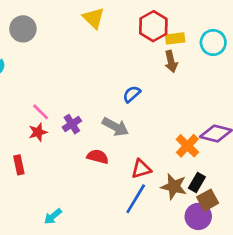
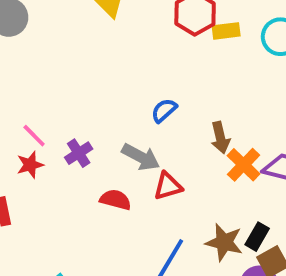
brown arrow: (171, 62) -> (220, 138), moved
orange cross: (187, 146) -> (244, 165), moved
red triangle: (141, 169) -> (168, 186), moved

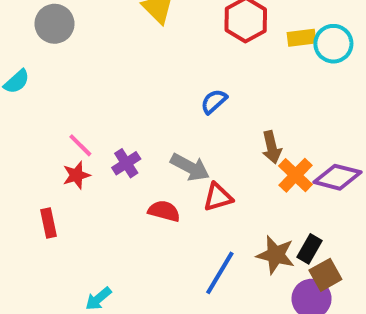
yellow rectangle: (226, 31) -> (302, 38), moved
blue semicircle: (164, 110) -> (214, 101), moved

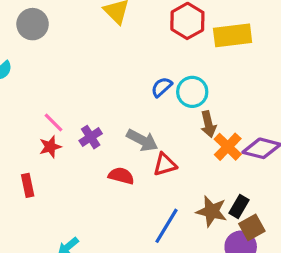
yellow rectangle: (302, 38) -> (233, 35), size x1.6
cyan circle: (333, 44) -> (192, 92), moved

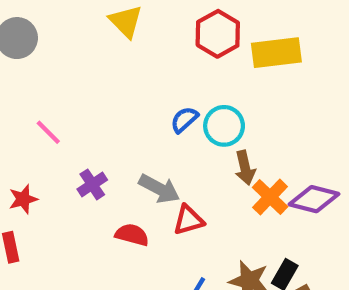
pink line: (53, 123) -> (48, 132), moved
red star: (50, 147) -> (23, 199), moved

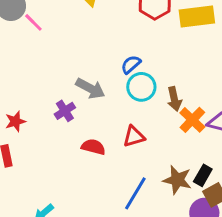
cyan circle: (224, 126) -> (141, 87), moved
pink line: (48, 132) -> (33, 22), moved
gray arrow: (159, 189) -> (90, 88), moved

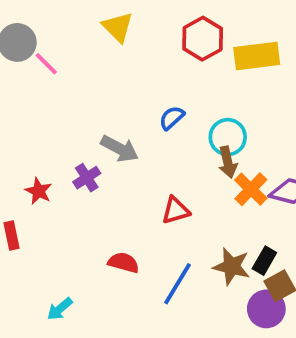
cyan circle: (141, 87) -> (228, 137), moved
red star: (15, 121) -> (39, 191), moved, turned -30
red semicircle: (93, 147) -> (123, 263), moved

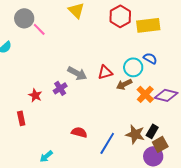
blue semicircle: (172, 118) -> (150, 58), moved, turned 72
brown arrow: (228, 162) -> (124, 84), moved, turned 77
red triangle: (176, 210) -> (105, 72), moved

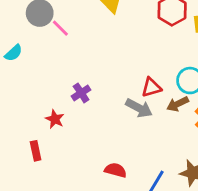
gray arrow: (77, 73) -> (139, 108), moved
purple cross: (60, 88) -> (81, 93), moved

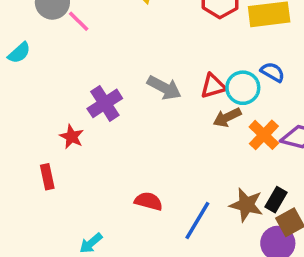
red triangle: (151, 87) -> (213, 86), moved
purple cross: (81, 93) -> (105, 103), size x1.4
gray arrow: (139, 108) -> (164, 88), moved

